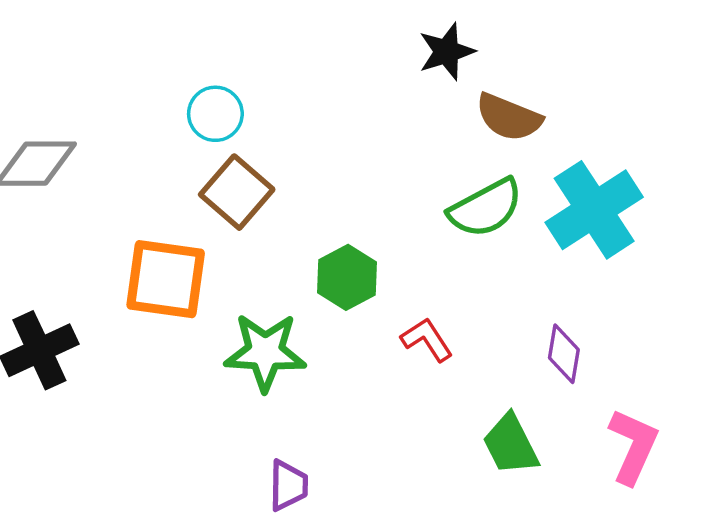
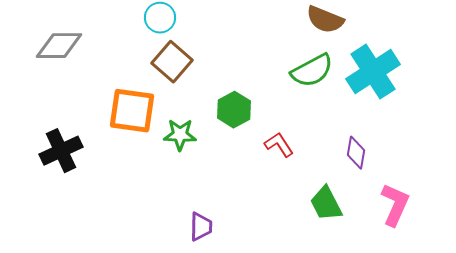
green star: (265, 352) -> (180, 135), moved, size x0.7

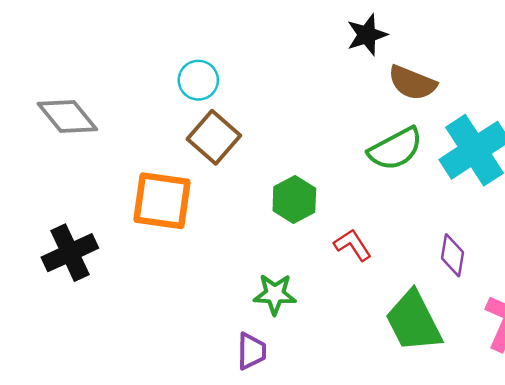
gray diamond: (59, 46) -> (67, 116), turned 51
green star: (180, 135) -> (275, 294), moved
green trapezoid: (326, 204) -> (414, 321), size x1.4

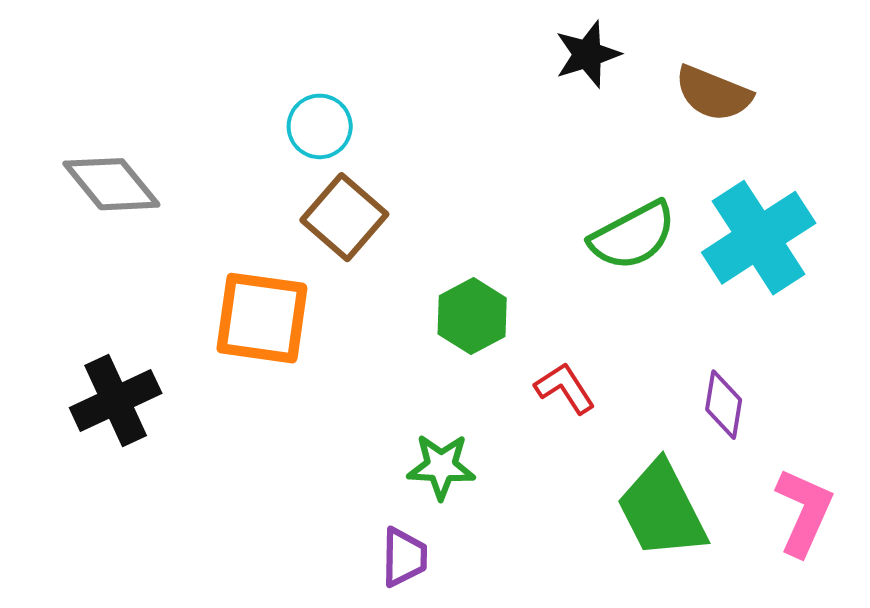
brown semicircle: (412, 83) -> (713, 93), moved

